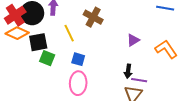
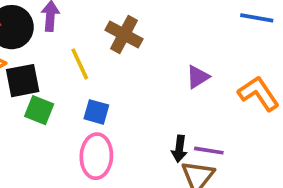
black arrow: (128, 71) -> (179, 149), moved

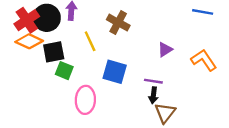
blue square: (96, 112) -> (115, 72), moved, size x1.5
purple line: (209, 151) -> (153, 81), moved
pink ellipse: (96, 156) -> (85, 100), moved

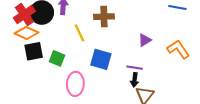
brown cross: (118, 23) -> (104, 17), turned -30
black square: (54, 52) -> (34, 51), moved

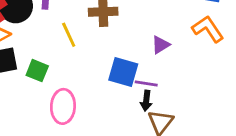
orange L-shape: (178, 49) -> (208, 29), moved
blue square: (101, 59) -> (123, 72), moved

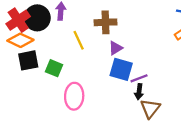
purple triangle: (161, 45) -> (116, 48), moved
purple line: (146, 83) -> (139, 78), turned -30

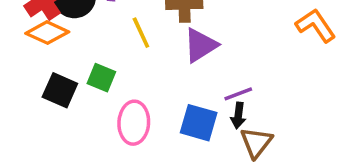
purple triangle: (116, 48) -> (200, 45), size x1.5
black square: (28, 60) -> (60, 90), moved, turned 35
blue square: (121, 69) -> (199, 123), moved

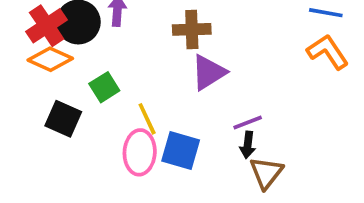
yellow line: (141, 33) -> (147, 119), moved
green square: (101, 78) -> (104, 87), moved, turned 36
blue square: (199, 123) -> (181, 150), moved

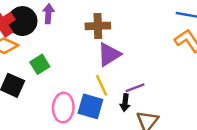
yellow line: (147, 119) -> (102, 85), moved
black arrow: (248, 145) -> (125, 103), moved

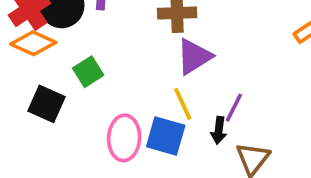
purple line: (135, 88) -> (234, 108), turned -42

